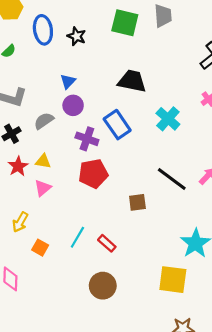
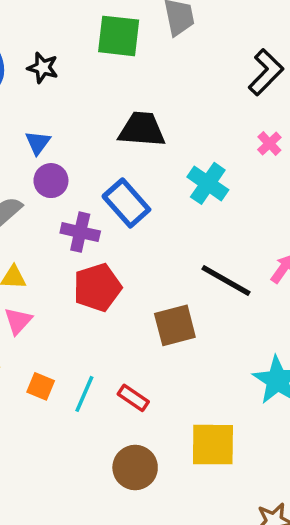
brown square: (137, 202) -> (175, 325), size x1.4
orange square: (40, 248) -> (41, 386), moved
yellow square: (173, 280) -> (213, 445), moved

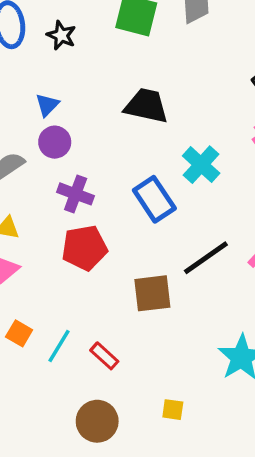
blue rectangle: (126, 203) -> (154, 199), moved
black line: (226, 280) -> (206, 258), turned -72
yellow square: (213, 445) -> (173, 410), size x0.5

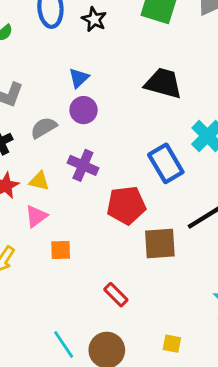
purple cross: (76, 194) -> (83, 165), moved
red pentagon: (85, 248) -> (126, 205), moved
orange square: (19, 333) -> (61, 250), moved, turned -35
cyan line: (59, 346) -> (64, 344), moved, turned -68

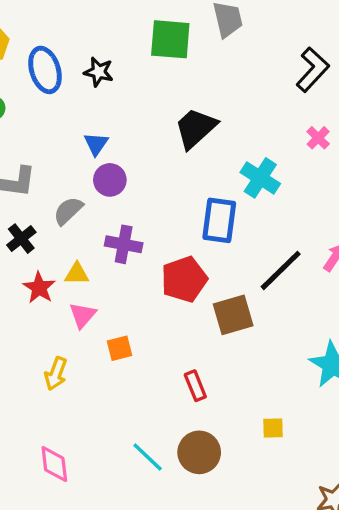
black trapezoid: (163, 83) -> (196, 128), turned -45
blue rectangle: (166, 163) -> (219, 220), turned 51
red rectangle: (116, 295) -> (195, 386), turned 35

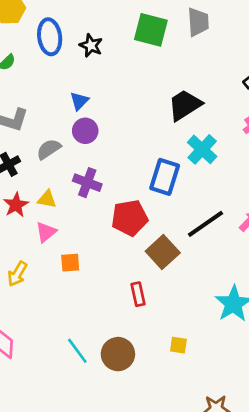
black trapezoid: (196, 128) -> (185, 105), moved
brown square: (233, 315) -> (163, 252), turned -36
red rectangle: (195, 386) -> (138, 294), moved

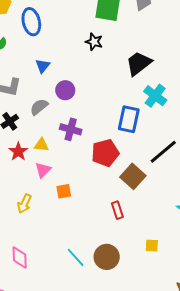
black star: (91, 45) -> (94, 42), moved
blue triangle: (79, 101) -> (43, 66), moved

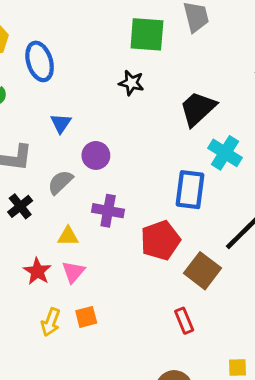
red star: (18, 152) -> (37, 271), moved
orange square: (64, 191) -> (86, 317), moved

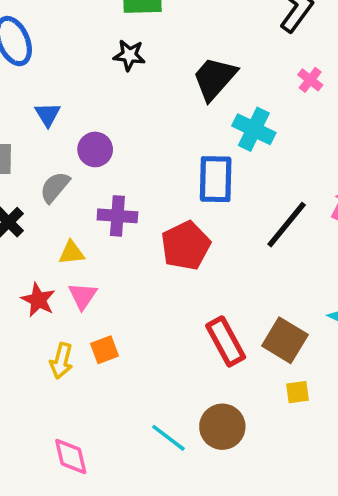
brown square: (202, 271) -> (285, 340), moved
red rectangle: (184, 321) -> (226, 341), size x1.5

